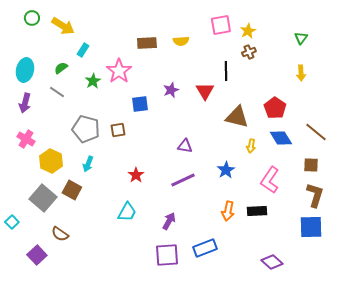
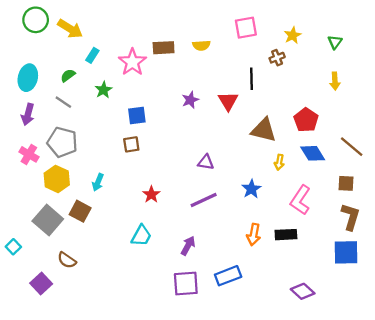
green circle: (32, 18) -> (36, 20), size x1.5
yellow star: (248, 31) -> (293, 35), moved
pink star: (119, 71) -> (132, 62), moved
blue square: (140, 104) -> (137, 115), moved
gray pentagon: (86, 129) -> (62, 142), moved

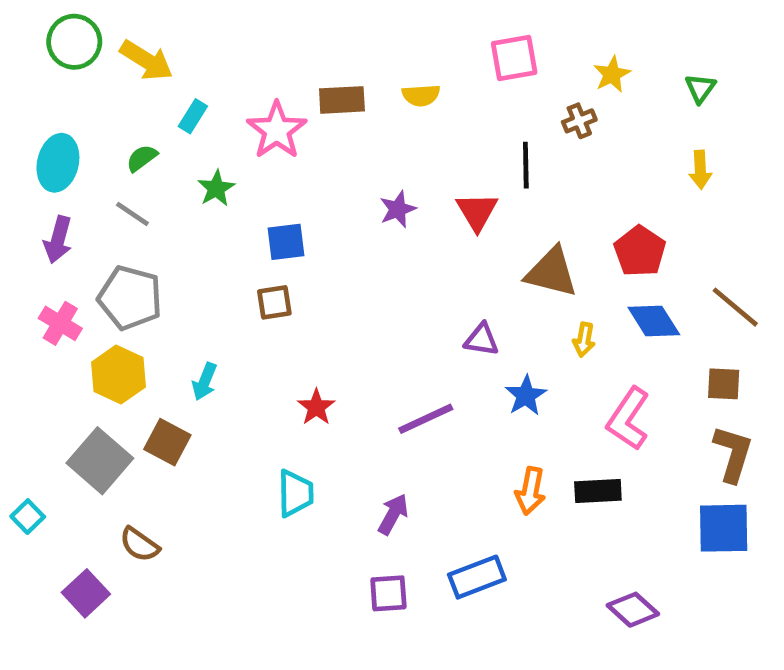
purple triangle: (206, 162) -> (482, 340), moved
cyan trapezoid: (141, 236) -> (295, 493), turned -30
purple square: (186, 283) -> (388, 593), size x0.7

